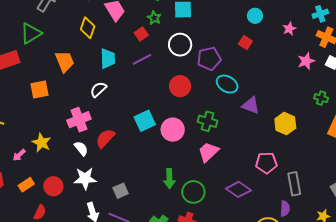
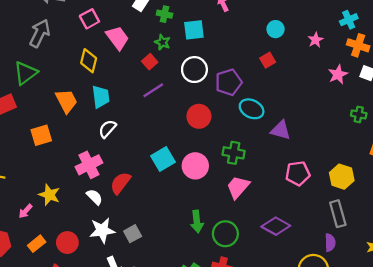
red square: (245, 43) -> (268, 60), turned 32
cyan trapezoid: (108, 59) -> (101, 97), moved
yellow hexagon: (285, 123) -> (342, 177), moved
pink pentagon: (266, 163) -> (298, 173), moved
gray square: (121, 191) -> (133, 234), moved

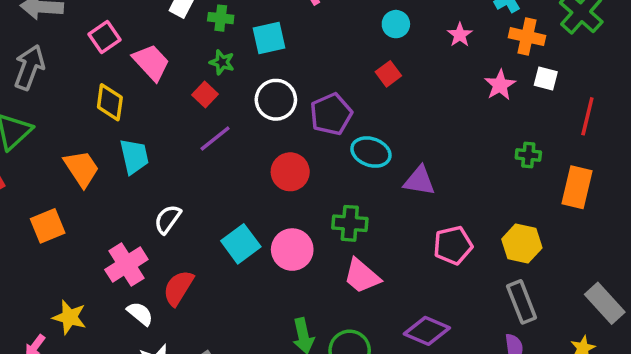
green cross: (359, 114) -> (528, 155), moved
white semicircle: (107, 129) -> (168, 219), moved
pink trapezoid: (238, 187) -> (362, 276), turned -85

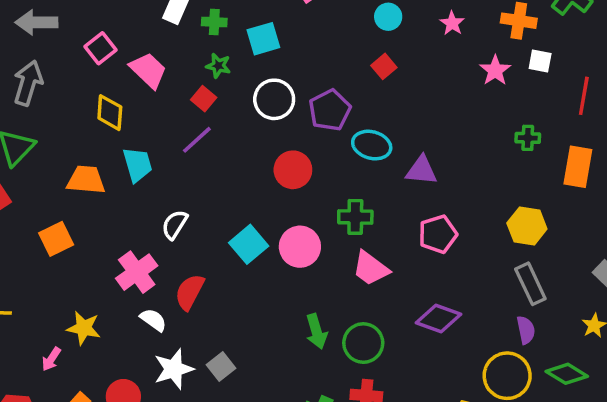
purple line: (215, 138) -> (197, 140), moved
orange trapezoid: (81, 168) -> (86, 180), turned -48
pink pentagon: (453, 245) -> (438, 234), moved

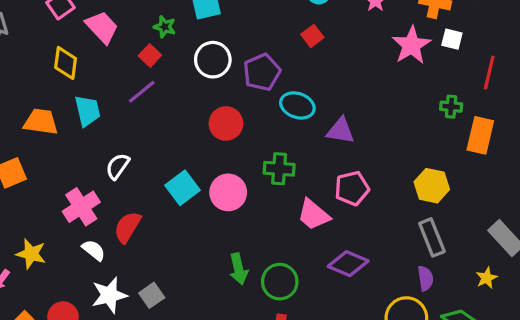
pink star: (495, 70) -> (411, 45), size x1.4
green cross: (528, 138) -> (451, 107), moved
pink trapezoid: (371, 268) -> (314, 215), moved

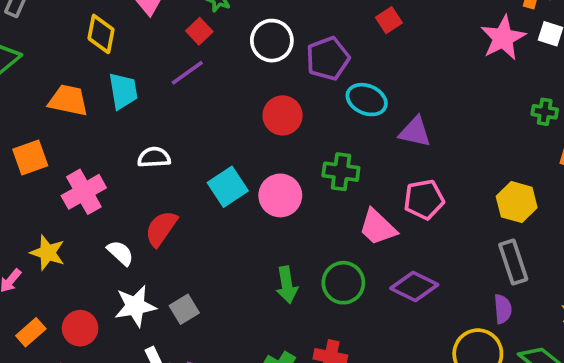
white semicircle: (118, 166) -> (154, 157), turned 48
pink cross: (81, 207) -> (84, 192), moved
green circle: (280, 282) -> (343, 283), moved

